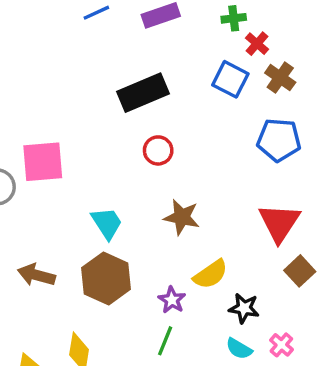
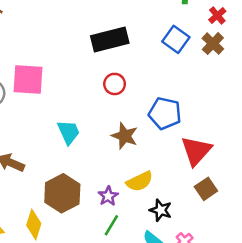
red cross: (257, 44) -> (217, 15), moved
blue pentagon: (279, 140) -> (165, 113), moved
brown hexagon: (106, 279) -> (62, 193), moved
green line: (165, 341) -> (111, 225), moved

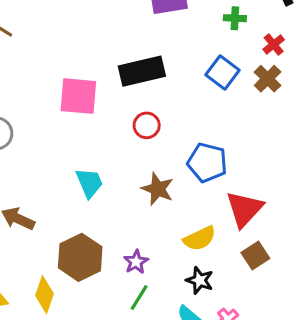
pink square: (28, 80) -> (78, 96), moved
yellow semicircle: (140, 181) -> (200, 238), moved

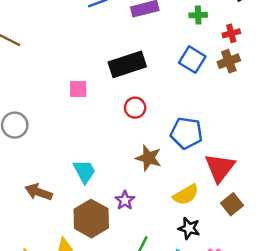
red cross: (274, 45) -> (231, 33), turned 30
brown cross: (268, 79) -> (229, 61), turned 30
pink square: (78, 96) -> (78, 89), size x0.6
cyan trapezoid: (89, 183) -> (84, 171), moved
purple star: (136, 262) -> (125, 200), moved

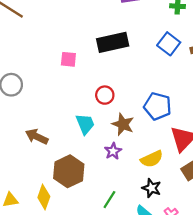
red circle: (135, 108) -> (105, 95), moved
cyan trapezoid: (84, 171) -> (85, 124), moved
brown arrow: (39, 192) -> (37, 137), moved
purple star: (125, 200) -> (113, 151), moved

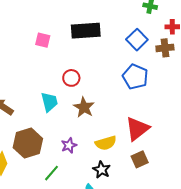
blue pentagon: (157, 106) -> (135, 77), moved
purple star: (113, 151) -> (69, 145), moved
green line: (109, 200) -> (52, 173), moved

